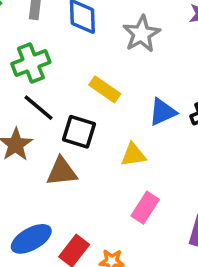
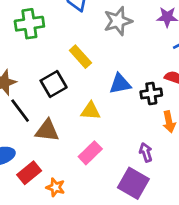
black line: (38, 108) -> (20, 111), moved
black square: (79, 132) -> (54, 84), turned 30
brown triangle: (62, 172) -> (47, 131), moved

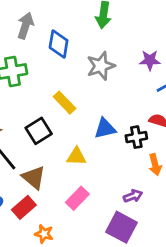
brown triangle: (47, 131) -> (34, 177), turned 35
purple arrow: (146, 152) -> (133, 196), turned 90
red rectangle: (29, 173) -> (24, 207), moved

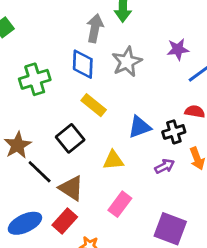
gray arrow: (25, 26) -> (95, 28), moved
blue diamond: (59, 44) -> (83, 64), moved
purple arrow: (133, 196) -> (165, 166), moved

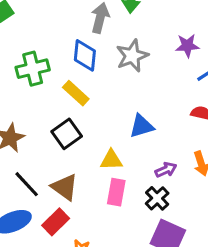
yellow rectangle: (94, 105) -> (76, 93), moved
black cross: (174, 132) -> (157, 198), moved, turned -30
black line: (40, 172) -> (27, 184), moved
pink rectangle: (120, 204) -> (116, 192), moved, turned -30

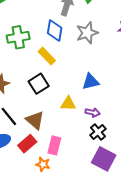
purple arrow: (166, 170) -> (93, 112), moved, turned 32
pink rectangle: (116, 192) -> (54, 145), moved

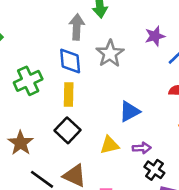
yellow rectangle: (47, 56) -> (69, 94), turned 60

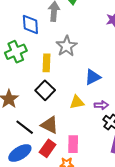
gray star: (110, 54) -> (67, 46), moved
blue diamond: (70, 61) -> (30, 25), moved

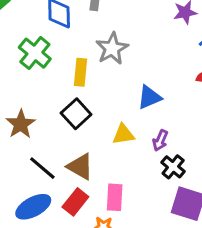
green cross: (16, 52) -> (35, 53), turned -30
purple arrow: (101, 105) -> (160, 141), turned 112

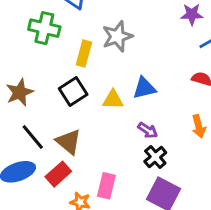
green cross: (35, 53) -> (44, 28), turned -36
yellow triangle: (123, 134) -> (113, 100), moved
purple arrow: (160, 141) -> (148, 130), turned -90
pink rectangle: (115, 197) -> (106, 186), moved

